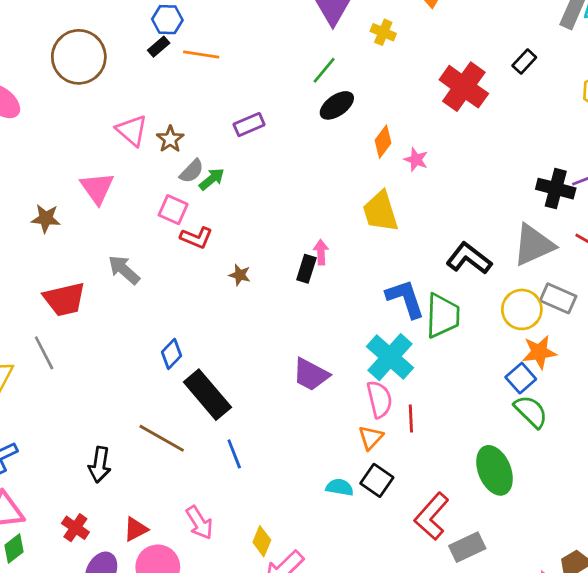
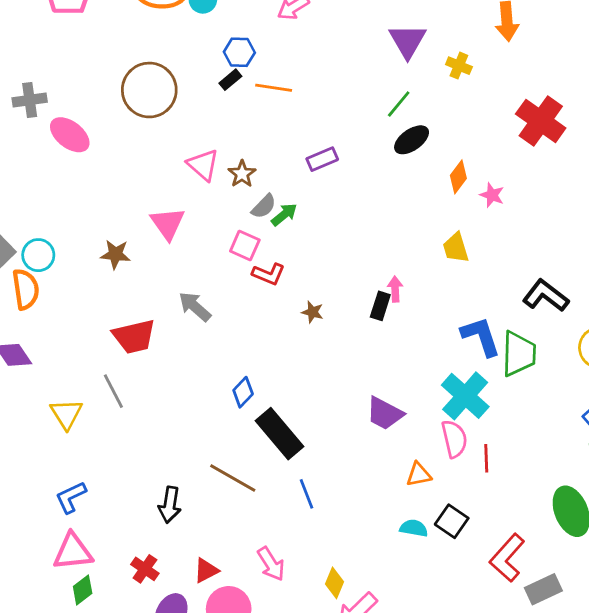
yellow trapezoid: (380, 212) -> (456, 248), size x0.7
orange triangle: (371, 438) -> (419, 475), moved, turned 36

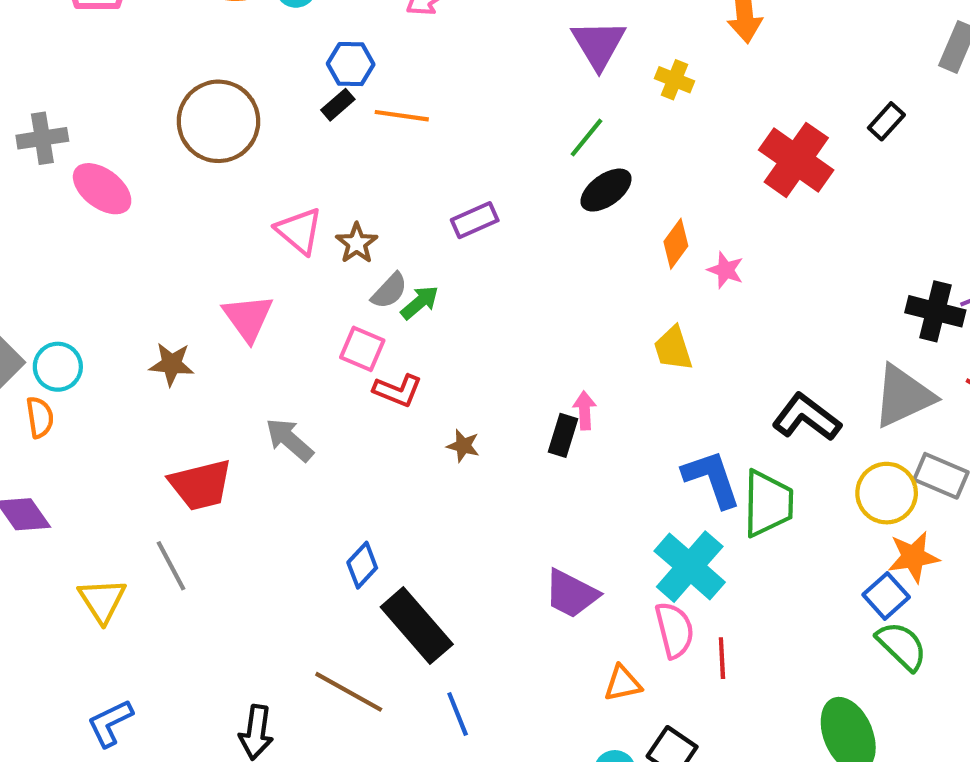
orange semicircle: (26, 289) -> (40, 417), size x0.7

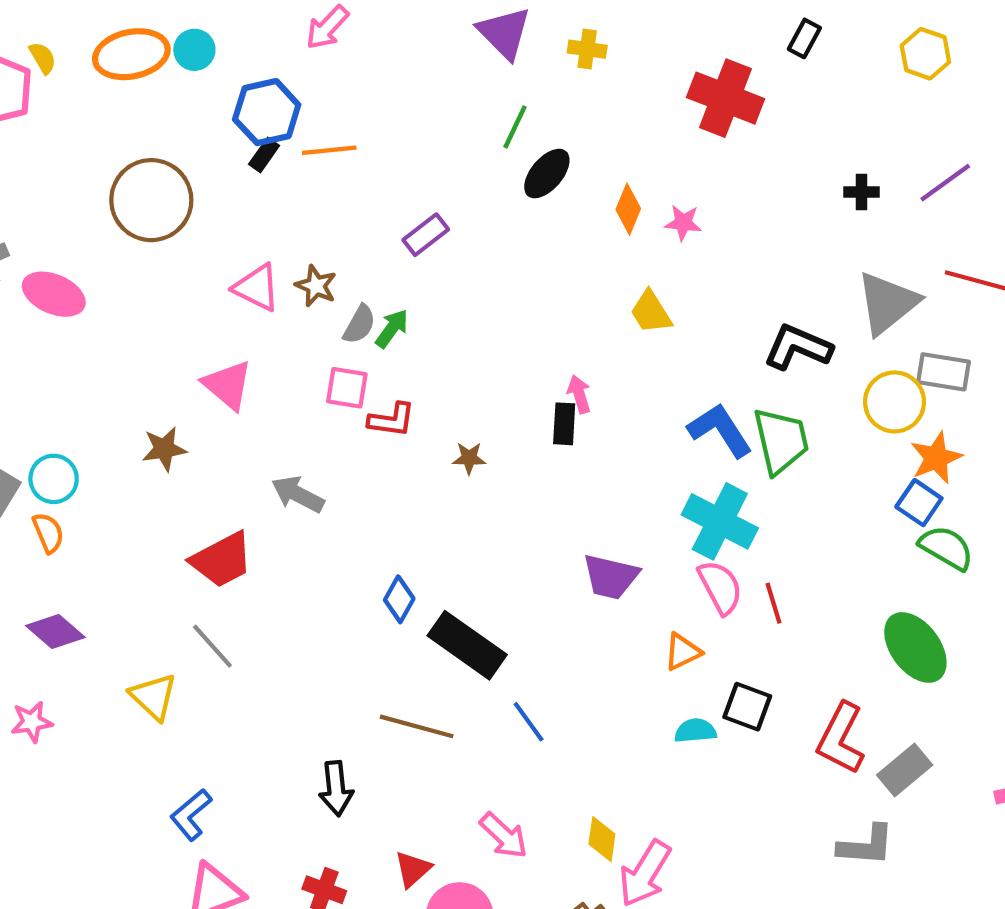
blue hexagon: (351, 64) -> (267, 112), size x1.4
black cross: (935, 311) -> (862, 192), moved, size x0.6

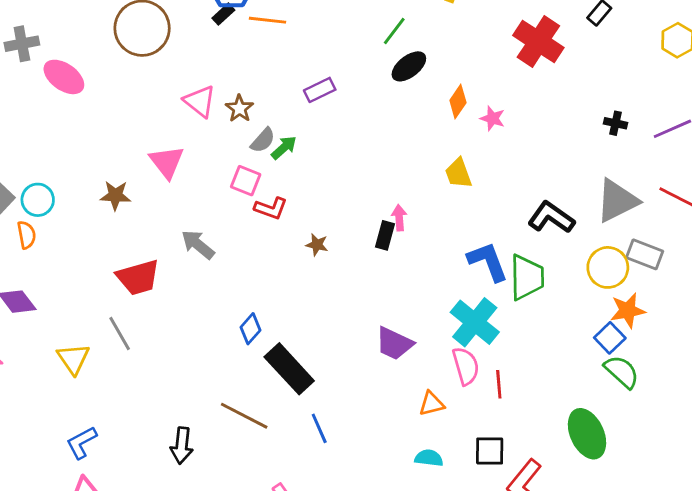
black square: (747, 707) -> (490, 451), moved, turned -32

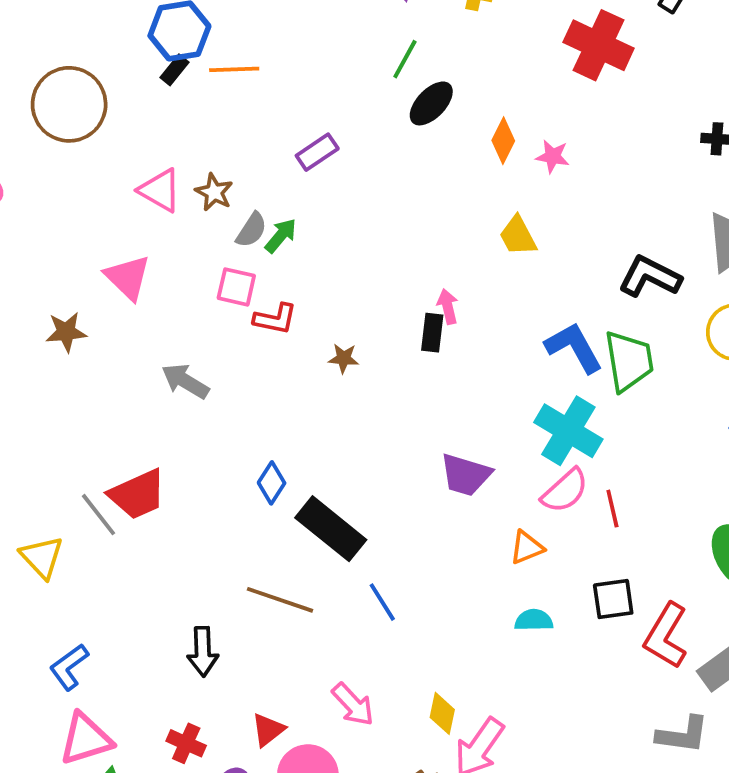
red trapezoid: (138, 277) -> (138, 494), moved
pink semicircle: (466, 366) -> (565, 491), turned 72

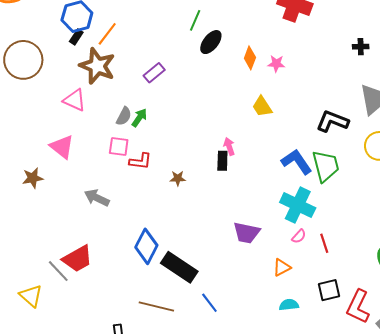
orange line: (234, 69) -> (107, 34), turned -45
brown star: (214, 192) -> (97, 66), moved, size x1.8
blue diamond: (272, 483) -> (146, 246), size x1.6
pink semicircle: (565, 491) -> (299, 236), size x0.6

